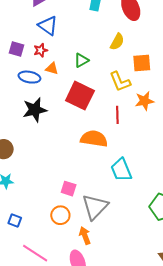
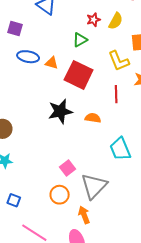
red star: (41, 50) -> (93, 20), moved
orange triangle: (52, 68) -> (52, 63), moved
black star: (35, 110) -> (60, 111), moved
orange semicircle: (94, 139) -> (93, 118), size x0.6
pink square: (69, 189) -> (68, 168), turned 35

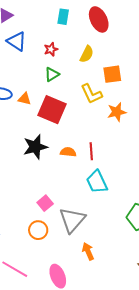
red star: (93, 20) -> (51, 49), moved
red line: (116, 94) -> (91, 151), moved
orange arrow: (84, 215) -> (88, 251), moved

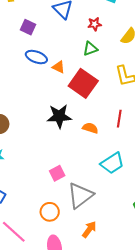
red line: (91, 151) -> (119, 119), moved
cyan trapezoid: (97, 182) -> (112, 163), turned -110
orange circle: (38, 230) -> (50, 212), moved
orange arrow: (88, 251) -> (89, 229), turned 48

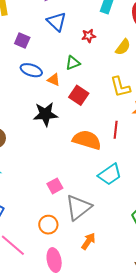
green triangle: (90, 49) -> (73, 63), moved
red square: (83, 83) -> (79, 95), size x0.7
black star: (59, 116) -> (45, 114), moved
orange semicircle: (90, 128) -> (87, 140), size x1.8

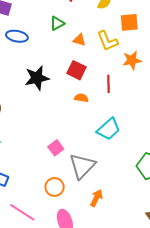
orange triangle: (54, 80) -> (79, 40), moved
red square: (79, 95) -> (76, 70), moved
orange semicircle: (87, 140) -> (81, 98), size x0.5

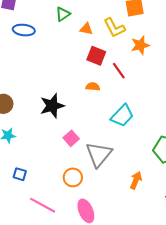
red square: (76, 70) -> (96, 56), moved
black star: (37, 78) -> (52, 106), moved
red line: (108, 84) -> (119, 71), turned -30
orange arrow: (96, 198) -> (136, 180), moved

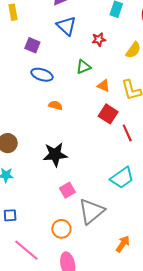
orange semicircle: (93, 87) -> (55, 105), moved
blue square: (20, 174) -> (10, 215), turned -32

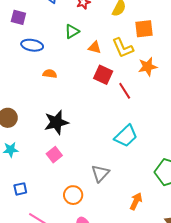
pink square: (67, 190) -> (54, 155), moved
gray triangle: (91, 211) -> (100, 173), size x0.7

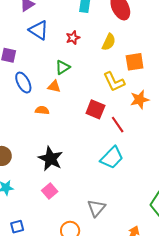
blue ellipse: (32, 45) -> (23, 83), turned 55
orange triangle: (95, 47) -> (54, 87), moved
black star: (56, 122) -> (50, 159), turned -30
cyan trapezoid: (126, 136) -> (112, 158), moved

